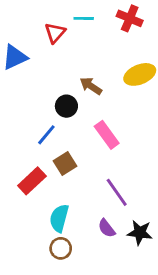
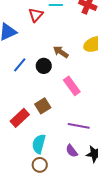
blue line: (46, 135) -> (20, 65), moved
purple line: (117, 192) -> (79, 126), turned -45

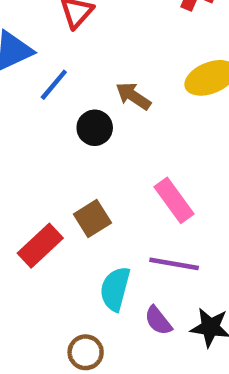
blue line: (20, 65) -> (54, 85), moved
pink rectangle: (72, 86) -> (174, 200), moved
cyan semicircle: (39, 144) -> (115, 289), moved

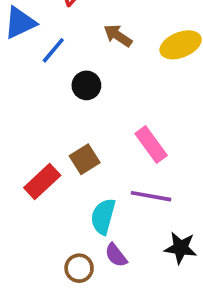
brown arrow: (133, 96) -> (118, 36), moved
purple semicircle: (158, 321) -> (116, 255), moved

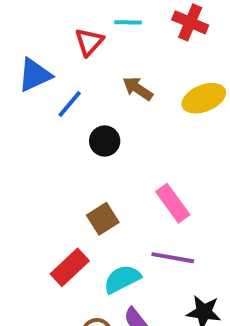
red rectangle: (42, 181) -> (70, 267), moved
cyan semicircle: (103, 216) -> (122, 279), turned 48

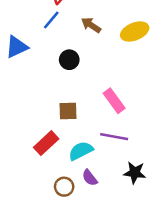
blue triangle: (35, 75) -> (17, 47), moved
blue line: (70, 104) -> (51, 20), moved
brown square: (103, 219) -> (68, 111), turned 30

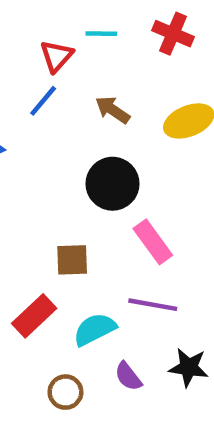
black circle: (69, 60) -> (113, 184), moved, size x1.5
purple semicircle: (90, 178) -> (128, 376), moved

